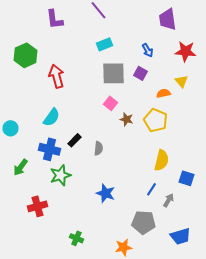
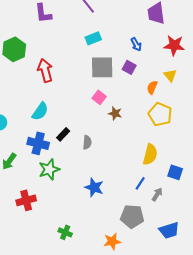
orange semicircle: (164, 93) -> (152, 87), turned -56
yellow pentagon: (156, 120) -> (160, 114), moved

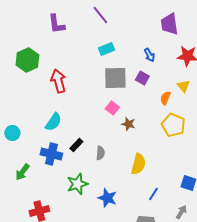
yellow semicircle: (150, 154) -> (138, 164), moved
green star: (49, 169) -> (77, 184), moved
gray arrow: (157, 194) -> (181, 212), moved

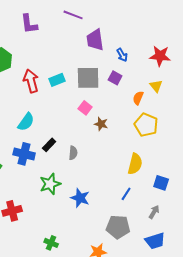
purple line: (100, 15) -> (73, 15), turned -30
purple trapezoid: (169, 24) -> (95, 40), moved
cyan rectangle: (106, 49) -> (57, 80), moved
yellow semicircle: (138, 164) -> (135, 164), moved

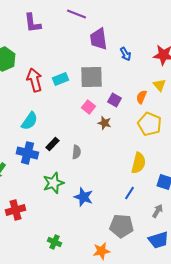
purple square: (115, 78) -> (114, 100), moved

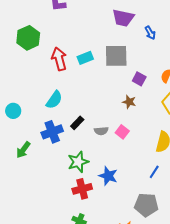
purple trapezoid: (98, 39) -> (123, 18), turned -70
pink square: (88, 107) -> (122, 132), moved
gray semicircle: (76, 152) -> (101, 131), turned 80
blue cross: (27, 153) -> (52, 132), turned -35
red cross: (15, 210) -> (82, 189), moved

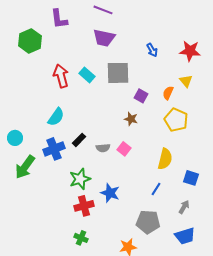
purple trapezoid: (123, 18) -> (104, 38), moved
green hexagon: (28, 38) -> (30, 41), moved
cyan rectangle: (85, 58) -> (87, 75), turned 63
cyan circle: (13, 111) -> (15, 138), moved
green arrow: (23, 150) -> (25, 167), size x1.4

